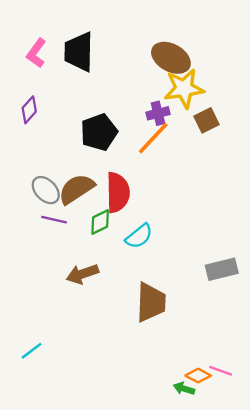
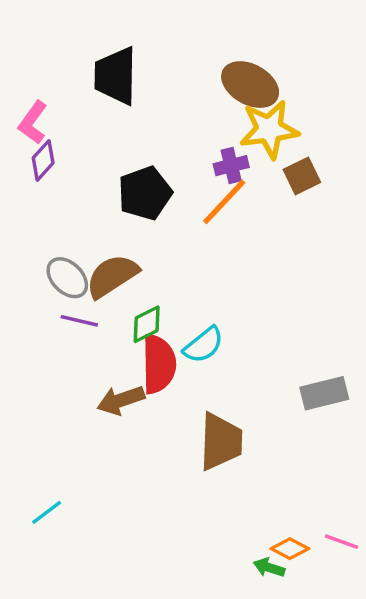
pink L-shape: (36, 53) -> (33, 122), moved
red semicircle: (118, 192) -> (159, 364), moved
pink line: (221, 371) -> (342, 542), moved

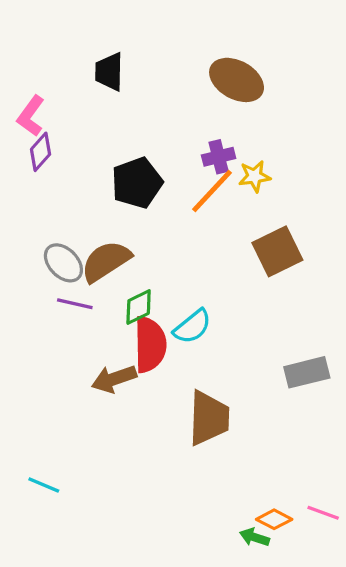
black trapezoid: (116, 76) -> (109, 72), size x0.7
yellow star: (269, 129) -> (255, 176), moved, size x0.6
brown square: (302, 176) -> (277, 251), moved, size x1.4
cyan line: (47, 512) -> (44, 485), turned 60

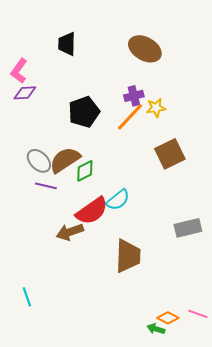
purple diamond: (41, 152) -> (25, 93), turned 45
green diamond: (139, 307) -> (85, 171), moved
red semicircle: (150, 345) -> (92, 211), turned 56
cyan line: (44, 485) -> (27, 297), turned 48

